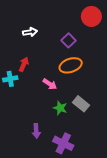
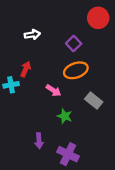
gray rectangle: (81, 104) -> (94, 100), moved

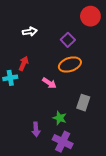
gray rectangle: (94, 100) -> (83, 103), moved, turned 70
green star: (65, 116) -> (60, 118), moved

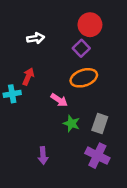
red circle: (90, 16) -> (90, 25), moved
green star: (60, 118) -> (71, 123), moved
purple cross: (63, 142) -> (97, 156), moved

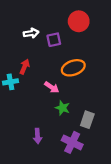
purple square: (81, 48) -> (54, 40), moved, turned 32
gray rectangle: (100, 123) -> (87, 120), moved
purple cross: (97, 156) -> (72, 142), moved

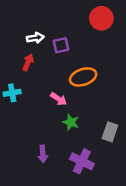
red circle: (79, 21) -> (101, 18), moved
red arrow: (25, 67) -> (28, 62), moved
gray rectangle: (87, 120) -> (110, 132), moved

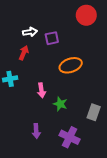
pink arrow: (59, 99) -> (41, 90), moved, turned 48

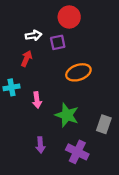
red circle: (86, 15) -> (69, 17), moved
pink arrow: (41, 90) -> (37, 100), moved
green star: (60, 104) -> (67, 115), size x1.5

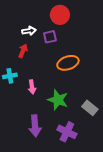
gray rectangle: (104, 124) -> (90, 108), turned -70
purple arrow: (40, 145) -> (35, 126), size x1.5

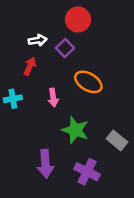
purple square: (50, 37) -> (65, 48), turned -32
orange ellipse: (68, 63) -> (88, 82), turned 50
pink arrow: (32, 87) -> (53, 98), moved

